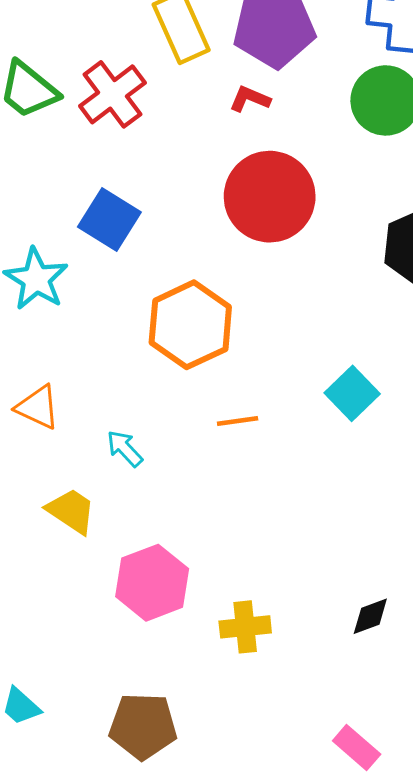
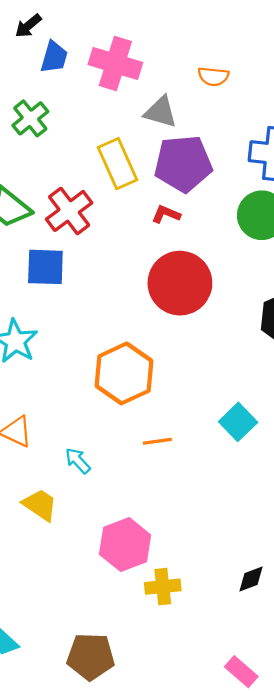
blue square: (109, 220) -> (45, 267), moved, turned -30
pink hexagon: (152, 583) -> (125, 545), moved

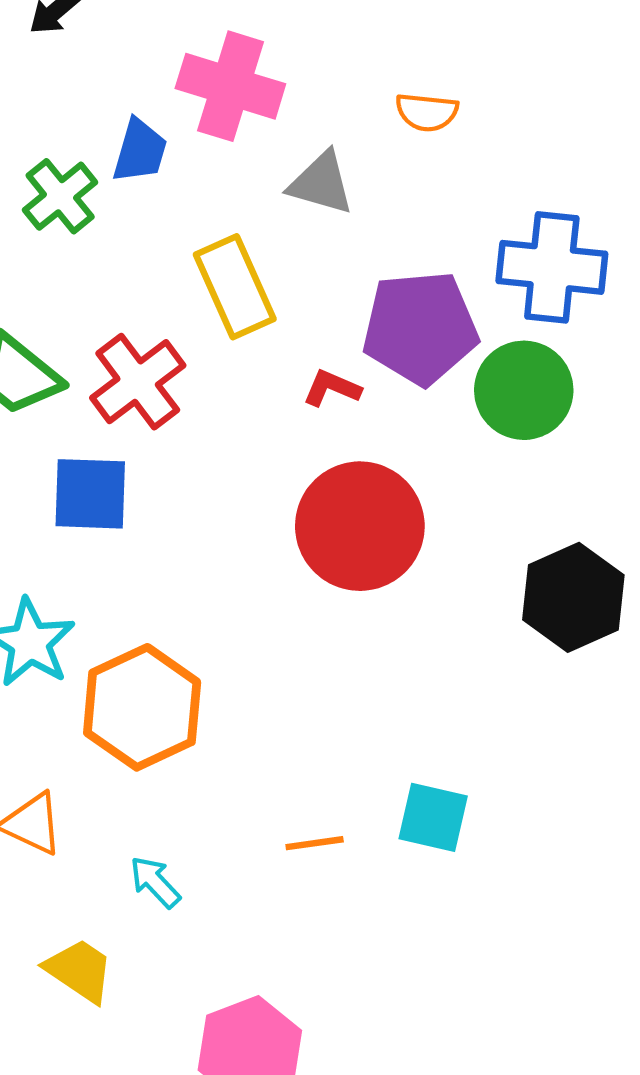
blue trapezoid: (54, 57) -> (140, 151), moved
purple pentagon: (183, 164) -> (420, 328), moved
orange hexagon: (124, 373) -> (142, 707), moved
cyan square: (238, 422) -> (433, 817), moved, turned -33

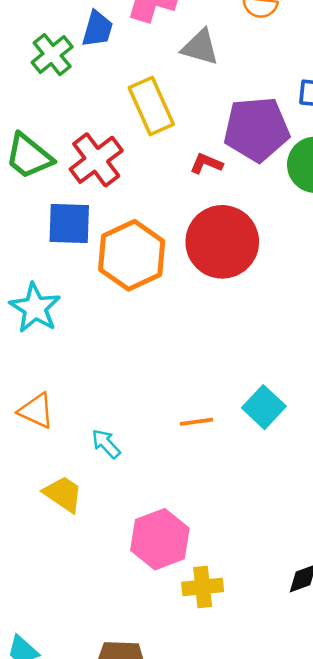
orange hexagon: (142, 707) -> (132, 255), moved
cyan square: (433, 817) -> (264, 407), turned 30

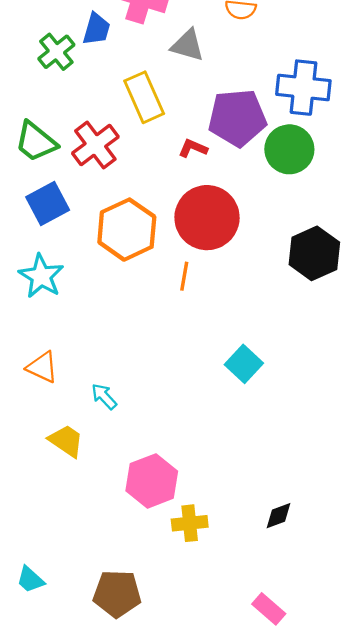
blue square: (69, 223) -> (48, 204), moved, turned -30
orange line: (197, 422) -> (184, 276), moved, turned -72

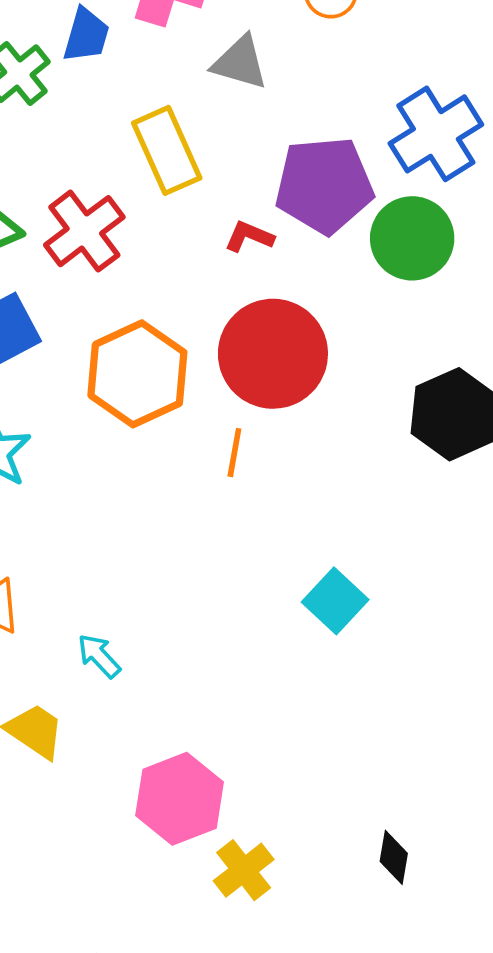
blue cross: (303, 88) -> (436, 134), turned -38
black diamond: (279, 516) -> (394, 857), turned -60
yellow cross: (190, 523) -> (244, 870), turned -32

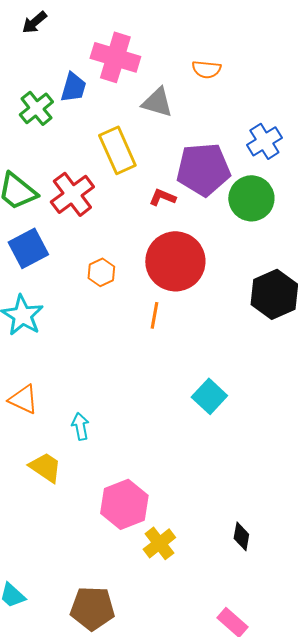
blue cross: (436, 134) -> (264, 141), size x0.7
orange hexagon: (137, 374) -> (101, 272), size x0.5
cyan arrow: (99, 656) -> (80, 426), turned 32

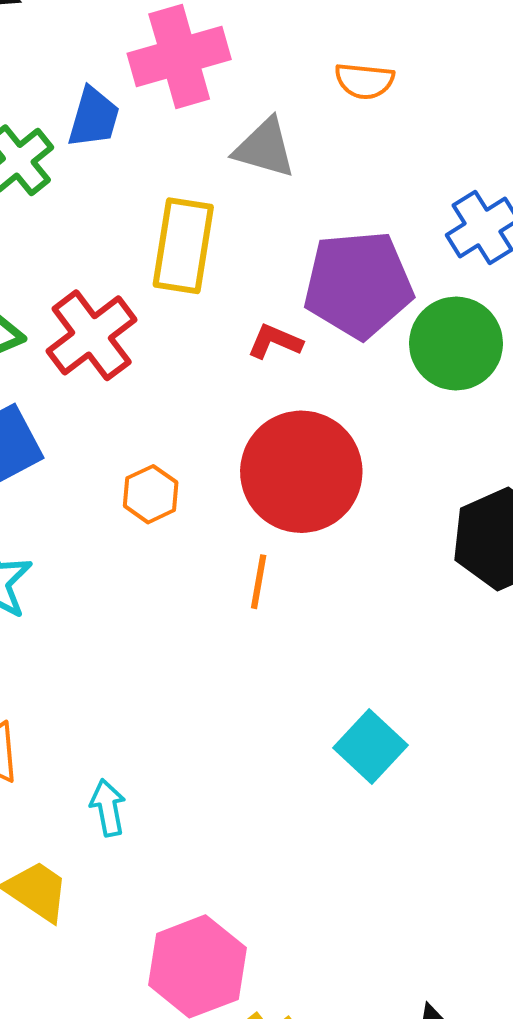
pink cross: (115, 57) -> (179, 56), turned -33
yellow rectangle: (117, 150) -> (183, 246), turned 33

